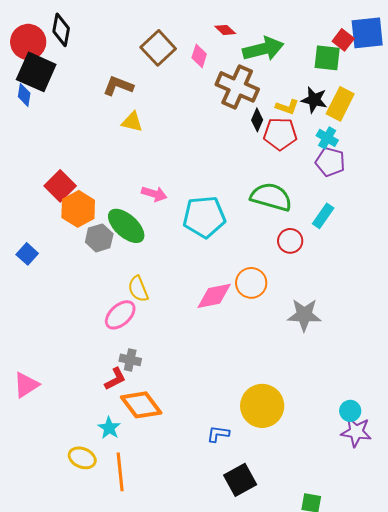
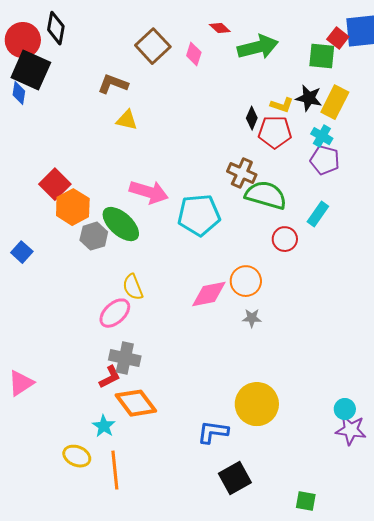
brown cross: (237, 87) -> (242, 173), moved, size x0.7
pink arrow: (154, 194) -> (149, 192), size x1.5
gray star: (304, 315) -> (252, 318), moved, size x0.6
gray cross: (130, 360) -> (125, 358), size x1.4
blue L-shape: (218, 434) -> (213, 432), size x1.4

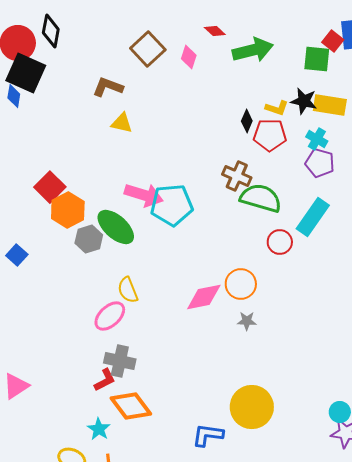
yellow rectangle: (335, 102) -> (330, 105), turned 72
cyan rectangle: (318, 214) -> (313, 217), size x1.5
cyan pentagon: (199, 215) -> (172, 205), moved

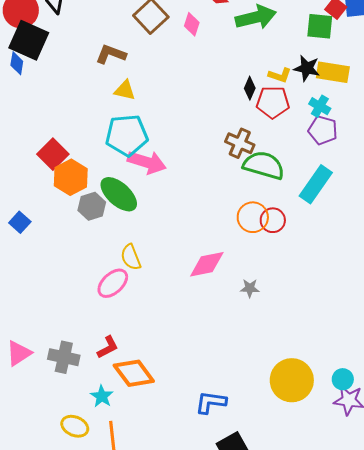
cyan pentagon: (172, 205) -> (127, 135), moved
red circle: (280, 242) -> (273, 220), moved
orange circle: (241, 284) -> (253, 217), moved
gray cross: (120, 361) -> (64, 357), moved
yellow circle: (252, 407) -> (292, 380), moved

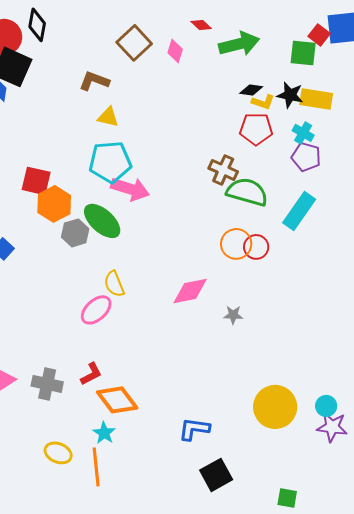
black diamond: (250, 88) -> (251, 90), moved, turned 75
red square: (53, 154) -> (36, 181), turned -32
cyan star: (102, 396) -> (104, 433), moved

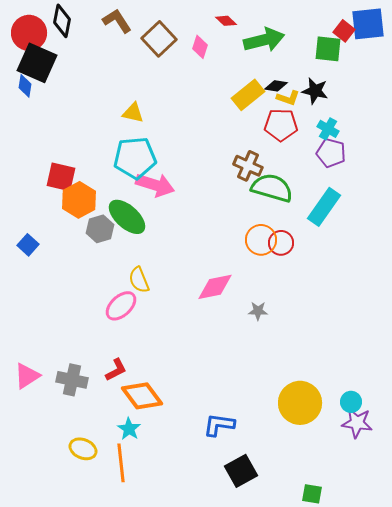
brown L-shape: (94, 81) -> (117, 21), moved, turned 36
yellow rectangle: (316, 99) -> (248, 95), moved, turned -48

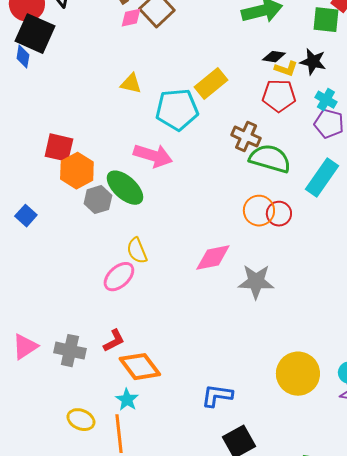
pink diamond: (200, 47) -> (131, 18), moved, turned 60
yellow rectangle: (248, 95) -> (211, 84), moved
cyan pentagon: (135, 158) -> (177, 110), moved
gray star: (258, 311) -> (256, 282), size x1.8

